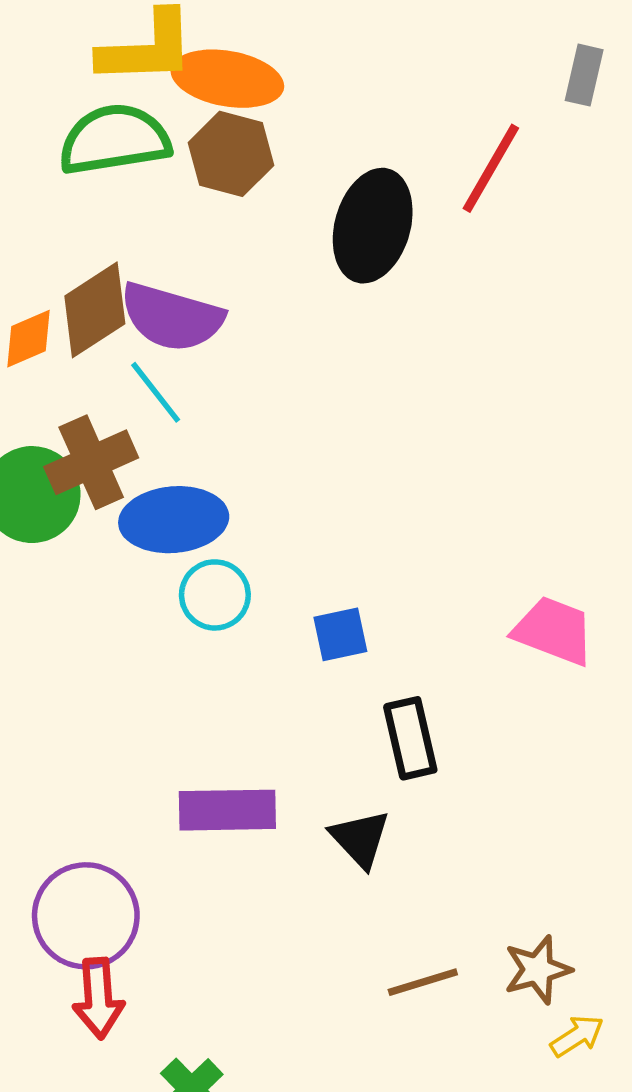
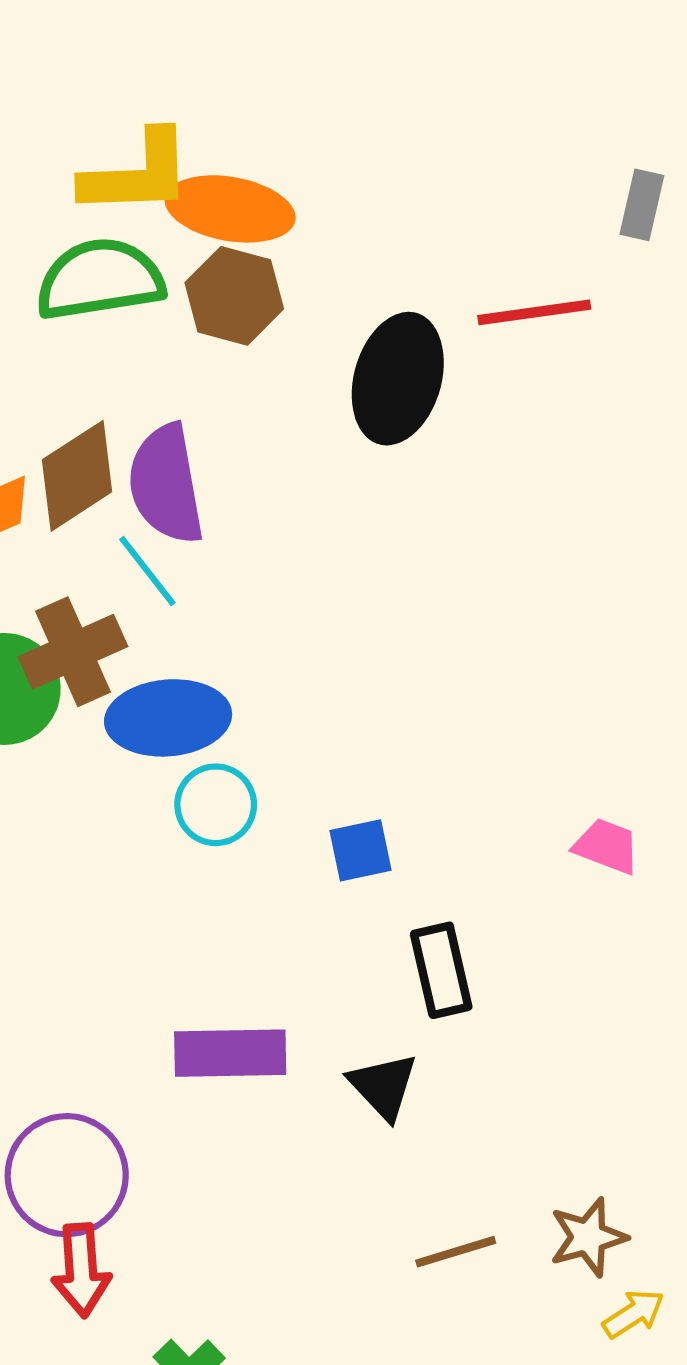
red line: (491, 168) -> (534, 312), turned 52
purple semicircle: (172, 317) -> (166, 484), turned 64
pink trapezoid: (554, 631) -> (607, 846), size x0.7

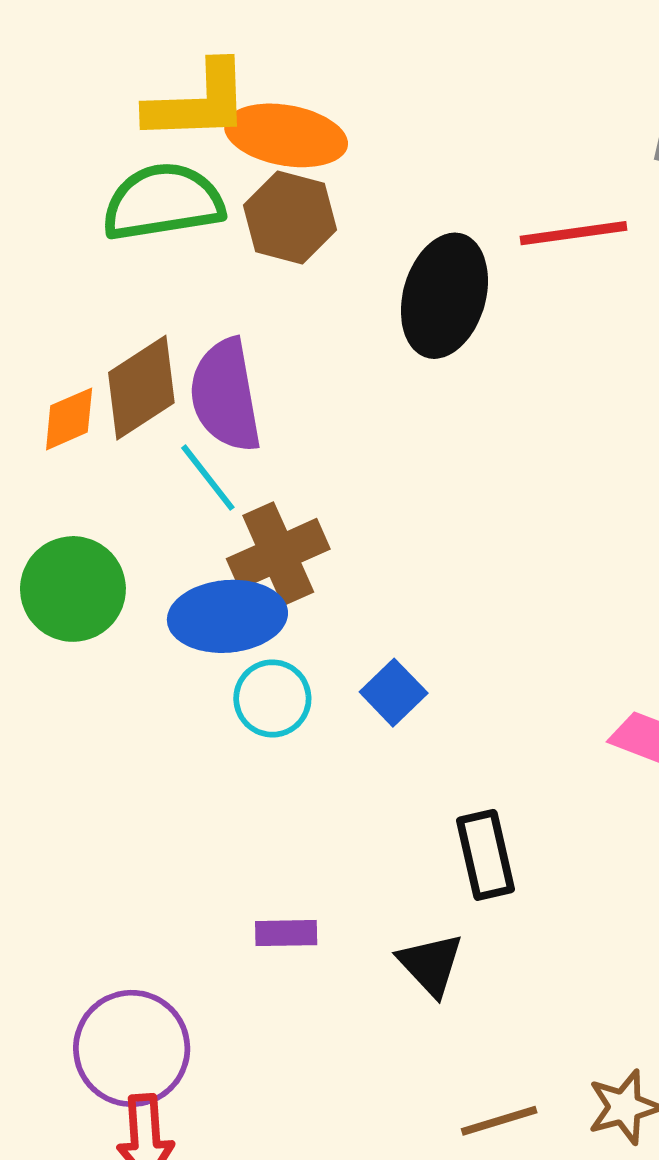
brown cross: (73, 652) -> (278, 554), moved
blue square: (360, 850) -> (394, 693), moved, turned -32
purple rectangle: (230, 1053) -> (286, 933), size x0.6

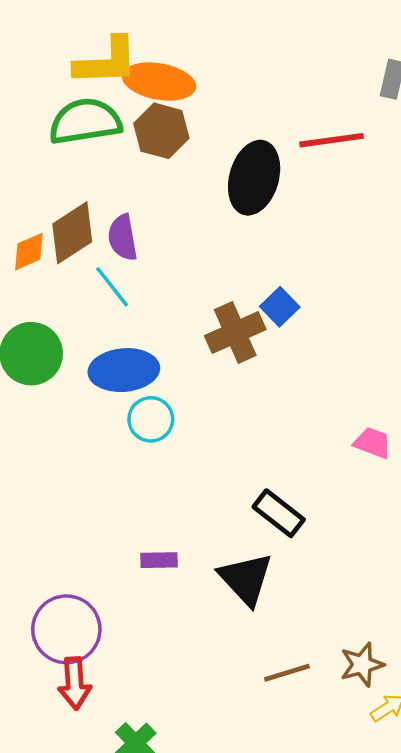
purple semicircle: (225, 395) -> (123, 238), size x0.7
brown cross: (278, 554) -> (235, 333), moved
blue square: (394, 693) -> (280, 307), moved
black rectangle: (485, 855) -> (279, 513), turned -39
black triangle: (431, 964) -> (246, 579), size x1.4

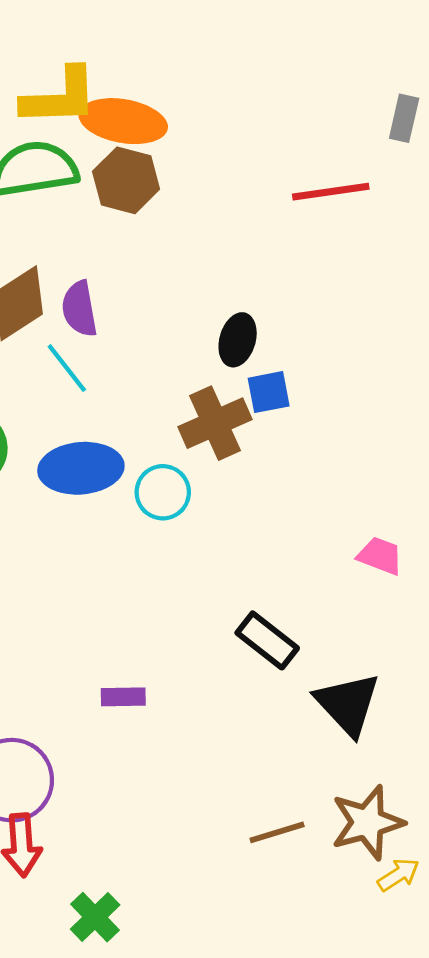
black ellipse: (254, 178) -> (238, 340), moved, size x0.6
blue square: (280, 307) -> (269, 392), turned 33
cyan circle: (151, 419) -> (163, 492), moved
black triangle: (246, 579) -> (348, 704), moved
brown star: (362, 665) -> (367, 822), size x1.4

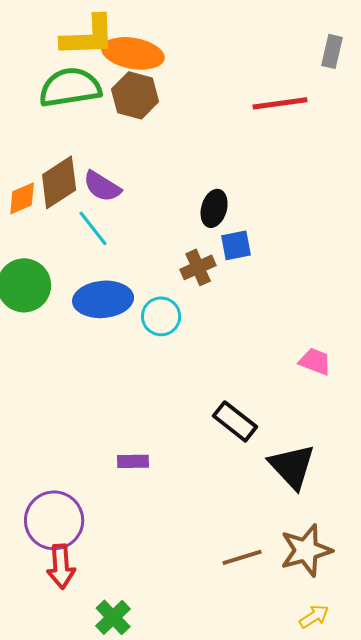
purple semicircle: (79, 309) -> (102, 186), turned -48
brown cross: (215, 423) -> (198, 267), size x0.7
yellow arrow: (398, 875) -> (314, 616), moved

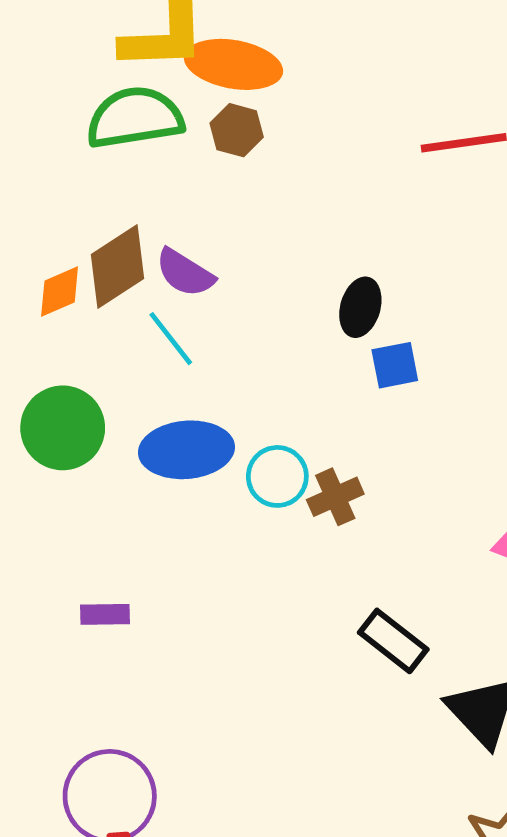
brown hexagon: (135, 95) -> (237, 130), size x0.7
brown cross: (198, 267) -> (335, 497), moved
purple rectangle: (133, 461) -> (105, 614), moved

